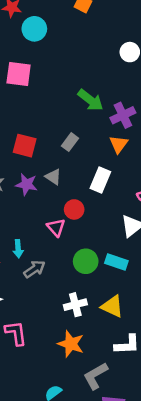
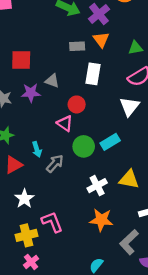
gray rectangle: (70, 142) -> (77, 46), moved, turned 64
green circle: (86, 261) -> (84, 146), moved
cyan rectangle: (116, 262) -> (110, 142), moved, turned -36

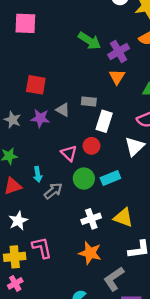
gray rectangle: (77, 46) -> (89, 101), moved
white rectangle: (93, 74) -> (104, 121), moved
red circle: (77, 104) -> (91, 146), moved

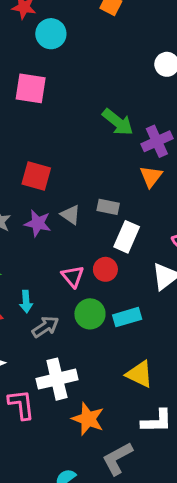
white cross: (91, 219) -> (57, 379), moved, size x1.4

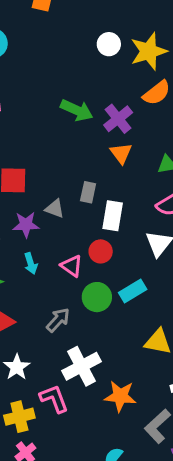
gray rectangle: (108, 207) -> (88, 192), turned -75
cyan arrow: (26, 302) -> (31, 263), moved

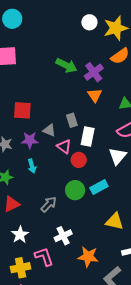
gray rectangle: (88, 192) -> (72, 120), turned -32
pink triangle: (72, 266) -> (64, 147), moved
white cross: (82, 366) -> (63, 236), size x0.7

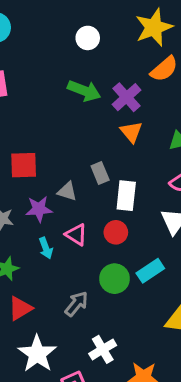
white circle: (89, 22) -> (88, 38), moved
pink triangle: (64, 147) -> (76, 235), moved
white star: (20, 235) -> (37, 354), size x1.4

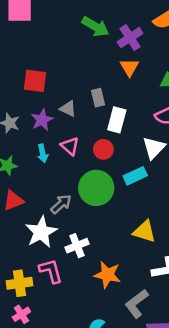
purple star: (39, 209) -> (42, 120), turned -30
cyan rectangle: (150, 271) -> (135, 176), moved
green circle: (115, 279) -> (96, 188), size x1.4
white star: (37, 354) -> (41, 232), moved

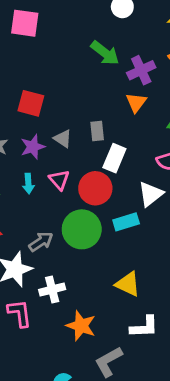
red circle: (103, 149) -> (95, 188), size x1.5

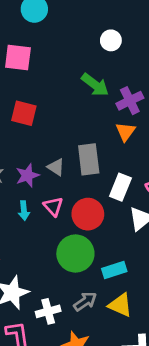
red square: (31, 103) -> (24, 113), moved
gray rectangle: (97, 131) -> (89, 159), size x1.6
white rectangle: (114, 158) -> (120, 187), moved
cyan rectangle: (126, 222) -> (114, 270), moved
gray arrow: (41, 242) -> (85, 301), moved

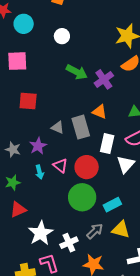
white circle: (111, 40) -> (62, 36), moved
orange triangle: (126, 132) -> (100, 112), moved, turned -35
gray triangle: (56, 167) -> (58, 128), moved

